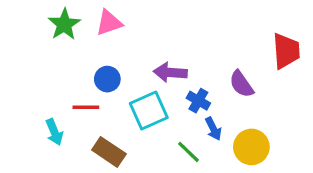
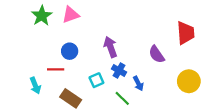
purple arrow: (170, 72) -> (110, 47), turned 66
blue cross: (198, 101) -> (119, 70), moved
cyan square: (149, 111) -> (96, 80), moved, size x0.6
yellow circle: (251, 147) -> (189, 81), moved

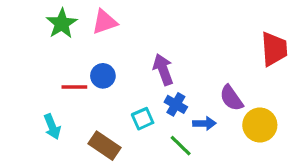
purple semicircle: (157, 54) -> (231, 98), moved
red line: (56, 69) -> (74, 87), moved
yellow circle: (189, 81) -> (260, 125), moved
blue arrow: (138, 83) -> (204, 123), turned -64

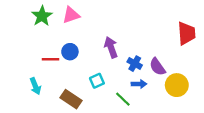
blue cross: (176, 104) -> (135, 64), moved

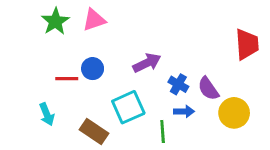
purple arrow: (111, 47) -> (147, 63), turned 84
cyan square: (97, 81) -> (128, 107), size x1.6
green line: (123, 99) -> (163, 131), turned 42

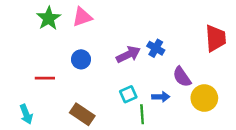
red line: (67, 79) -> (45, 78), moved
blue cross: (178, 84) -> (156, 48), moved
cyan square: (128, 107) -> (128, 94), moved, size x0.6
cyan arrow: (47, 114) -> (26, 114), moved

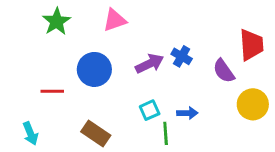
pink triangle: (82, 17) -> (115, 20), moved
blue circle: (81, 59) -> (94, 69), size x1.5
purple semicircle: (182, 77) -> (224, 71), moved
yellow circle: (204, 98) -> (253, 104), moved

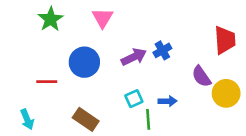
pink triangle: (115, 20) -> (103, 18), turned -40
blue cross: (182, 56) -> (162, 50), turned 30
purple semicircle: (224, 71) -> (201, 76), moved

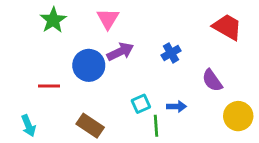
red trapezoid: (225, 40) -> (227, 27), moved, turned -56
purple arrow: (134, 57) -> (120, 52), moved
yellow circle: (226, 93) -> (238, 116), moved

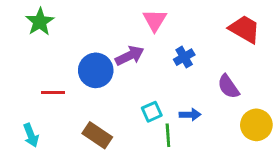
pink triangle: (108, 19) -> (155, 20), moved
green star: (53, 20) -> (40, 22), moved

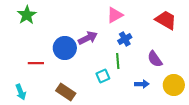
pink triangle: (155, 20) -> (115, 15), moved, turned 30
blue arrow: (190, 115) -> (142, 84), moved
green line: (168, 135) -> (118, 61), moved

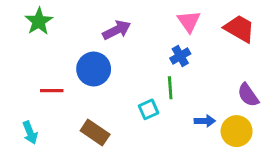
pink triangle: (115, 15) -> (189, 21), moved, turned -36
purple arrow: (88, 38) -> (117, 30), moved
purple semicircle: (155, 59) -> (248, 95), moved
yellow circle: (174, 85) -> (237, 131), moved

